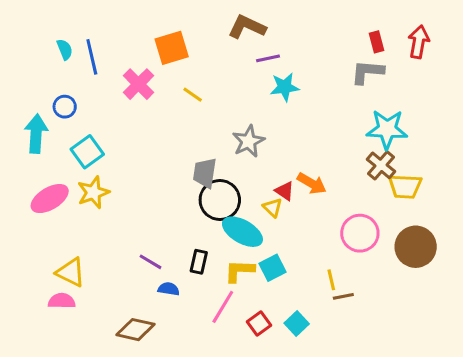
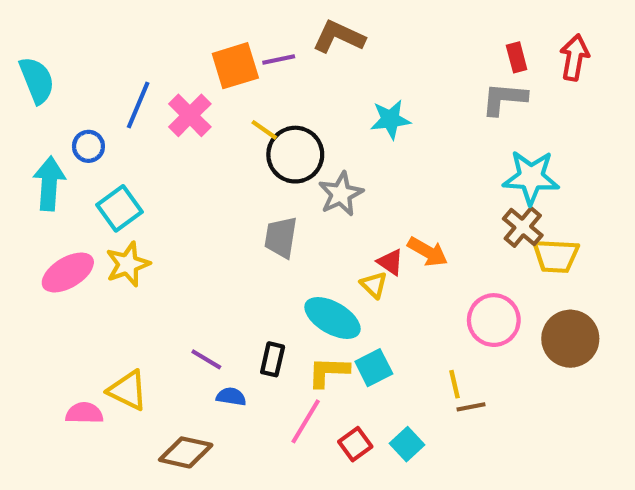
cyan semicircle: (65, 49) -> (37, 80), moved, size x1.6
blue line: (92, 57) -> (138, 105), moved, turned 36
purple line: (268, 58) -> (279, 59), moved
black circle: (220, 200) -> (295, 155), moved
yellow triangle: (71, 272) -> (128, 390), moved

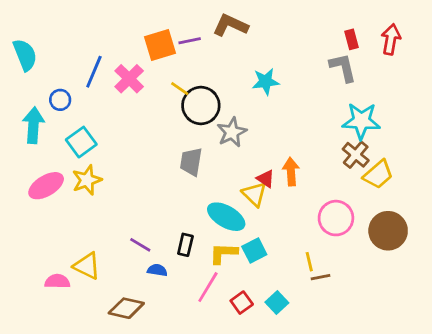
gray L-shape: (504, 99) -> (343, 67), turned 72
orange arrow: (428, 252) -> (291, 172), turned -124
yellow trapezoid: (556, 256) -> (378, 174), turned -44
yellow triangle: (374, 285) -> (254, 194), size x1.4

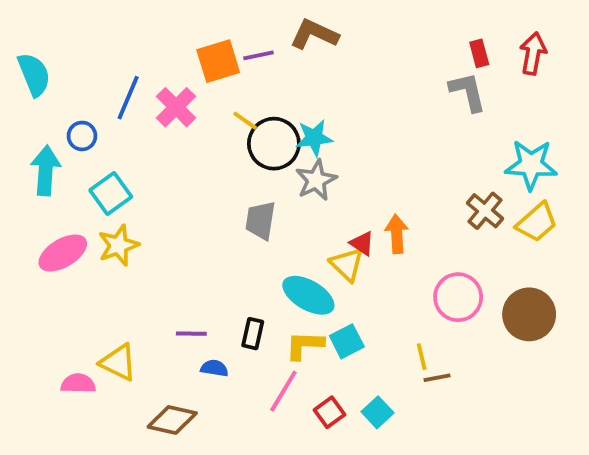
cyan star: (266, 82) -> (314, 138), moved
cyan star: (361, 121) -> (531, 165), moved
yellow trapezoid: (378, 174) -> (537, 222), moved
purple line: (140, 245) -> (191, 334), turned -30

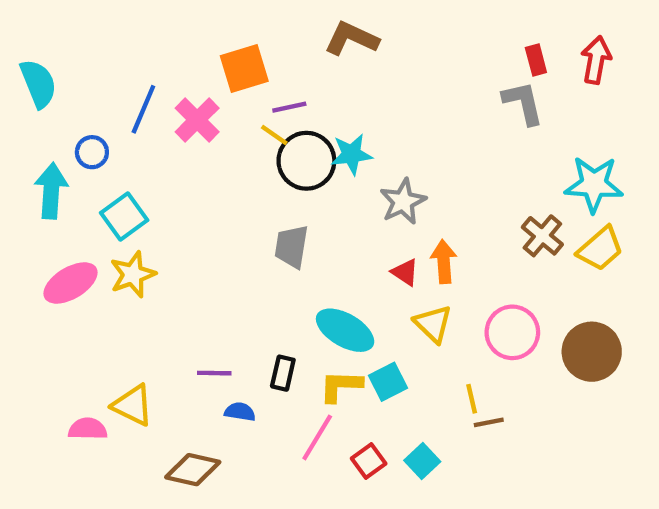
purple line: (259, 55) -> (289, 107), moved
gray star: (316, 180) -> (403, 201), moved
yellow triangle: (347, 265) -> (433, 324), moved

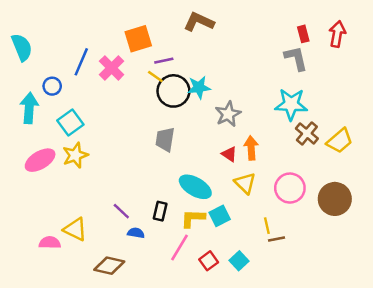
cyan star: (594, 184) -> (291, 104), moved
purple line: (214, 373) -> (121, 211), turned 42

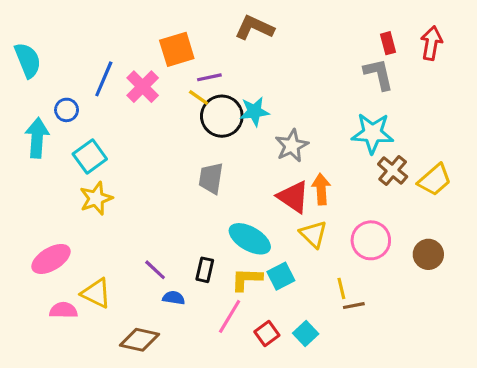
red triangle: (229, 154) -> (293, 197), size x1.6
pink ellipse: (40, 160) -> (51, 259), moved
brown circle: (335, 199) -> (428, 254), size x0.7

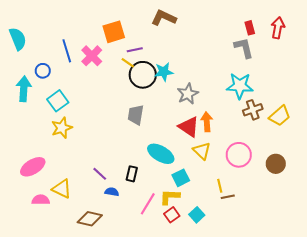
blue line: (104, 79) -> (67, 51), turned -40
brown cross: (393, 170) -> (253, 110), turned 30
yellow L-shape: (247, 279) -> (170, 197), moved

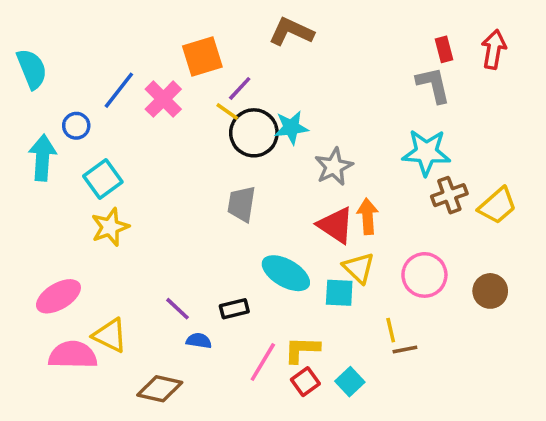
purple line: (135, 50) -> (240, 88), turned -35
blue line: (67, 51) -> (119, 90), turned 55
black rectangle: (132, 174) -> (234, 309), turned 63
cyan square: (181, 178) -> (339, 293), moved, turned 30
pink semicircle: (41, 200) -> (73, 355), size x1.5

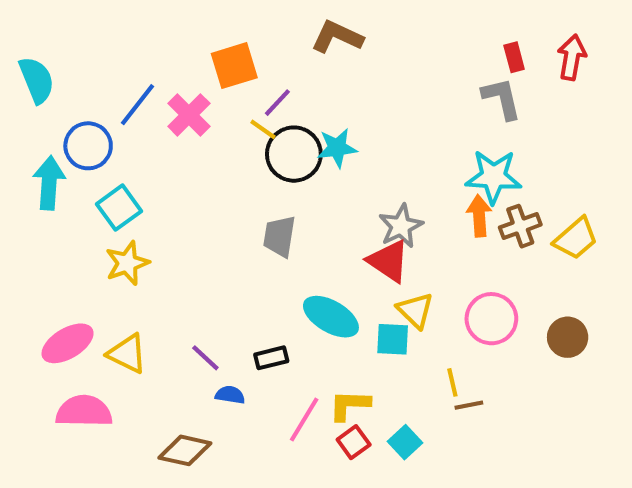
blue circle: (76, 126) -> (88, 146), size x1.5
gray star: (334, 167) -> (401, 226), moved
orange arrow: (368, 216) -> (479, 216), moved
yellow triangle: (110, 335) -> (127, 354), moved

